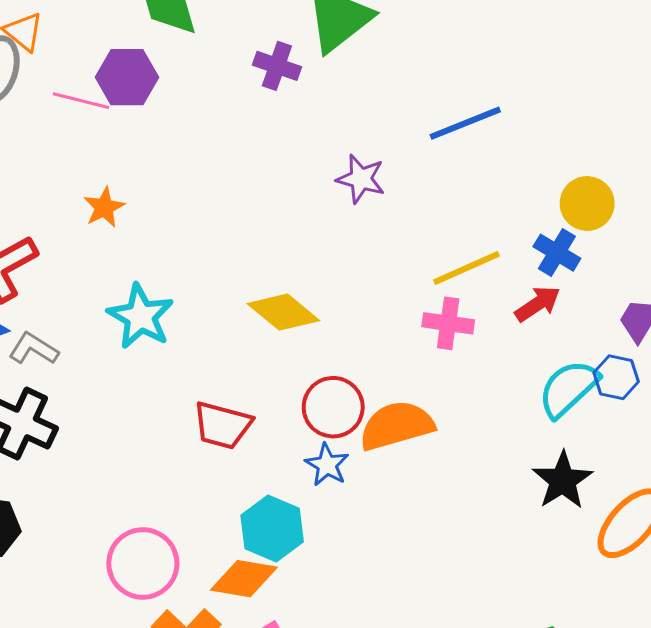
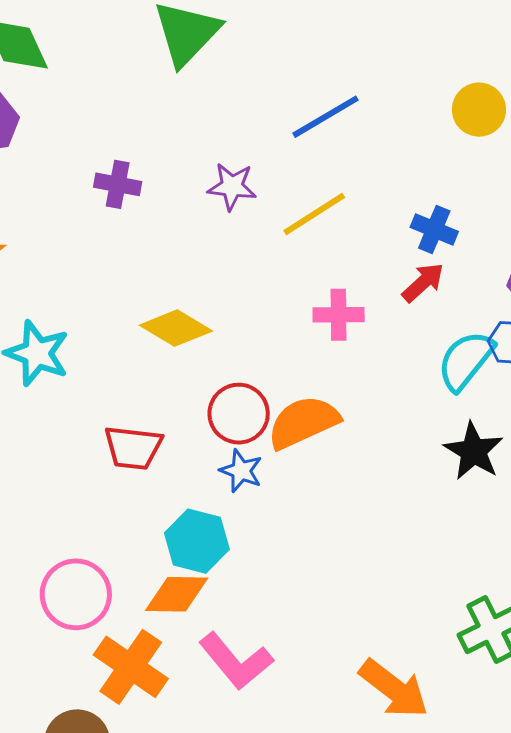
purple cross: (277, 66) -> (118, 184), moved
yellow circle: (587, 204) -> (479, 110), moved
yellow line: (466, 268) -> (314, 214), moved

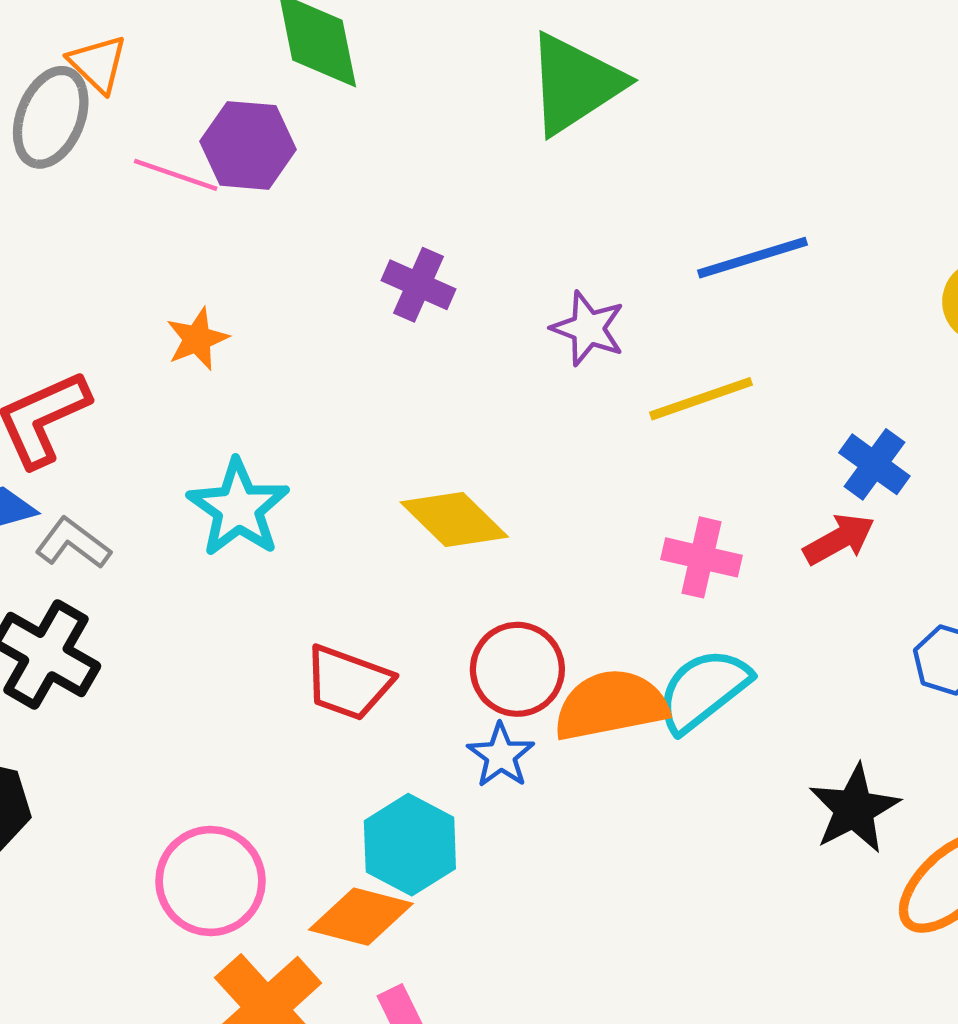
cyan semicircle: (466, 360) -> (703, 690), moved

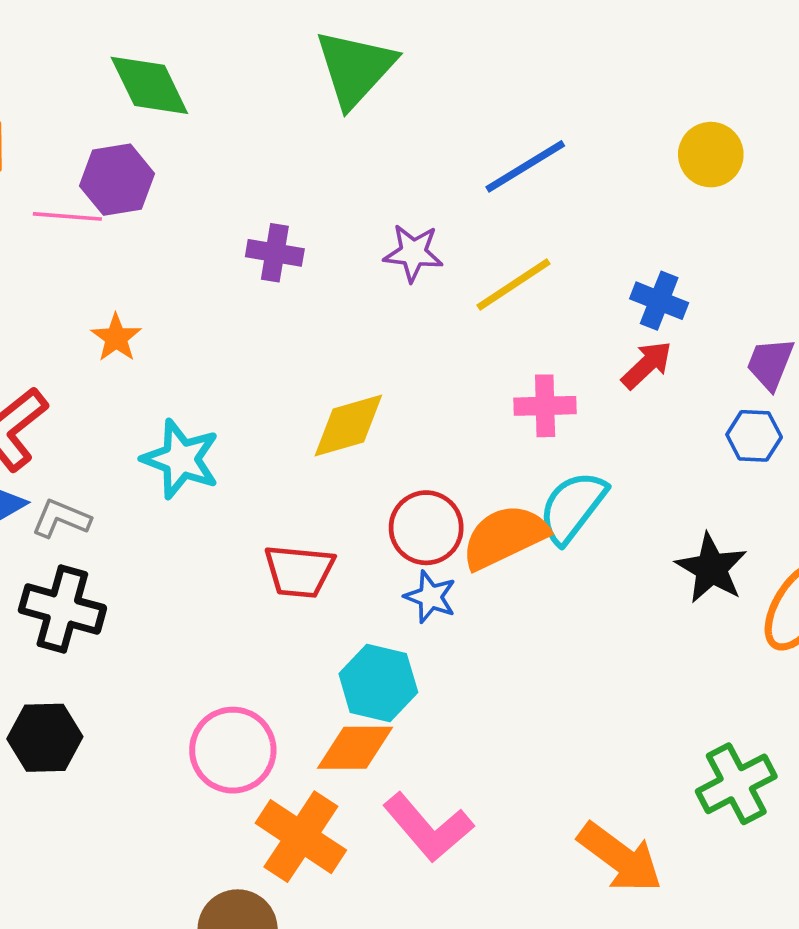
yellow diamond: (454, 520) -> (348, 425), turned -46

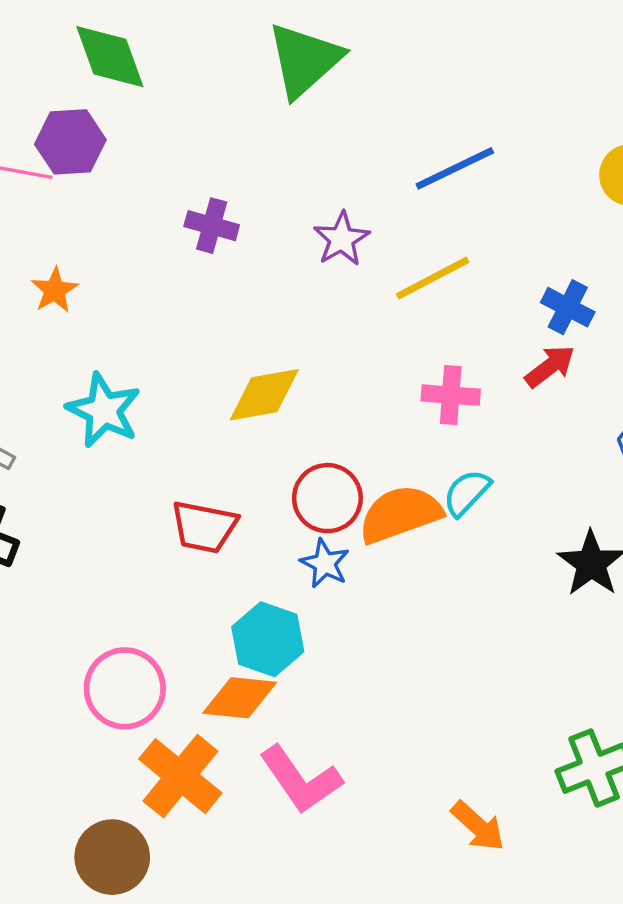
purple star: (413, 253) -> (342, 239), turned 30
cyan semicircle: (572, 507) -> (467, 493), size x0.7
orange arrow: (620, 858) -> (478, 826), size x0.7

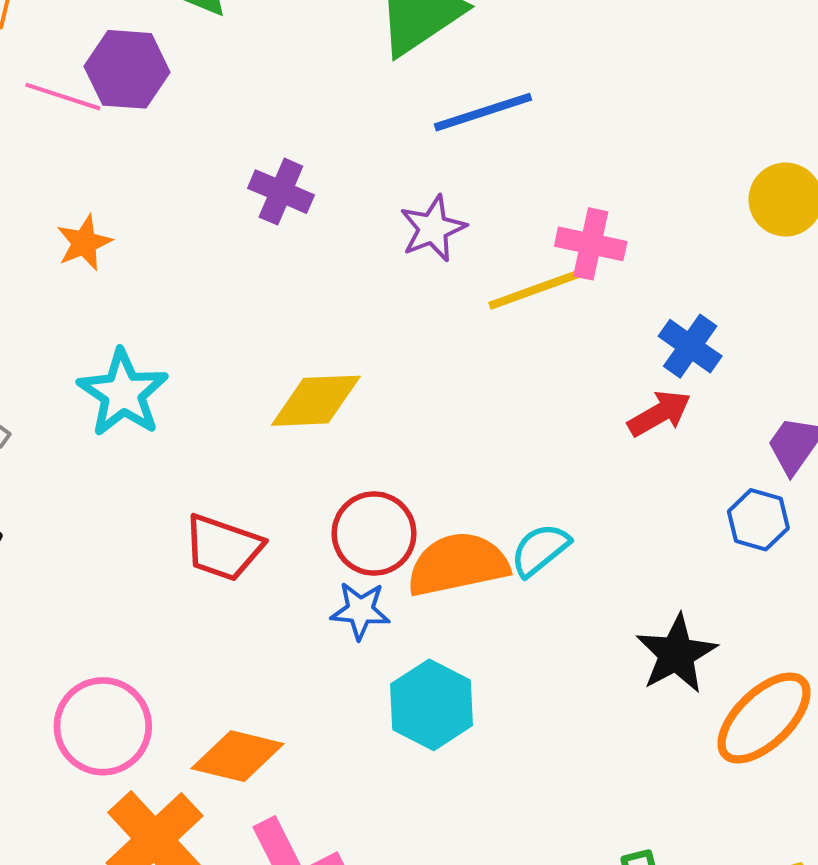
blue line: (455, 168) -> (483, 112), moved
pink cross: (451, 395) -> (591, 244), moved
blue star: (325, 563) -> (360, 611), turned -30
cyan hexagon: (268, 639) -> (432, 705), moved

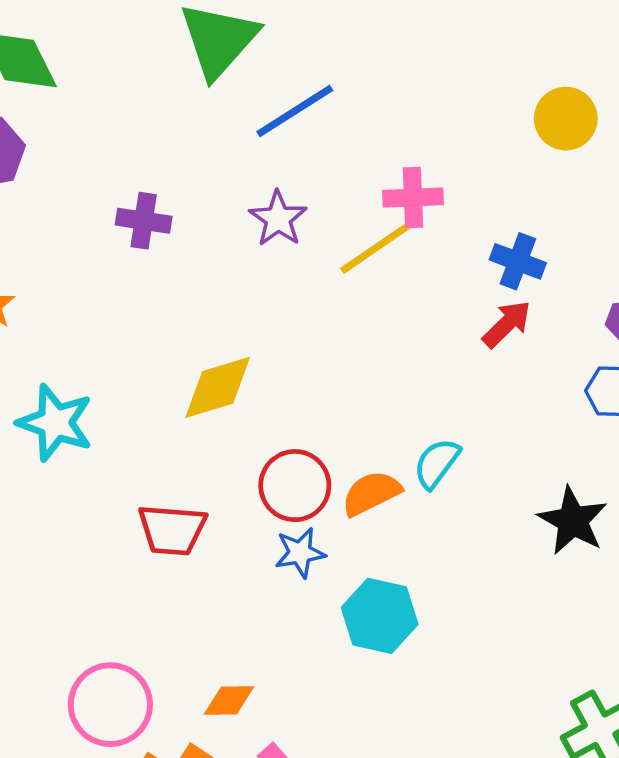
orange semicircle: (458, 564) -> (371, 493), size x0.7
orange diamond: (237, 756) -> (229, 700), size x0.7

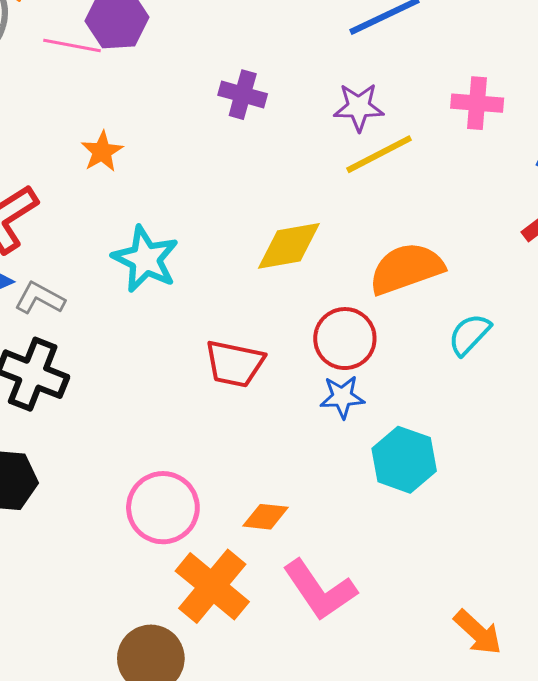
purple star: (278, 219) -> (359, 107), turned 30
yellow line: (376, 248) -> (379, 154), moved
orange semicircle: (371, 493) -> (406, 269), moved, size x1.4

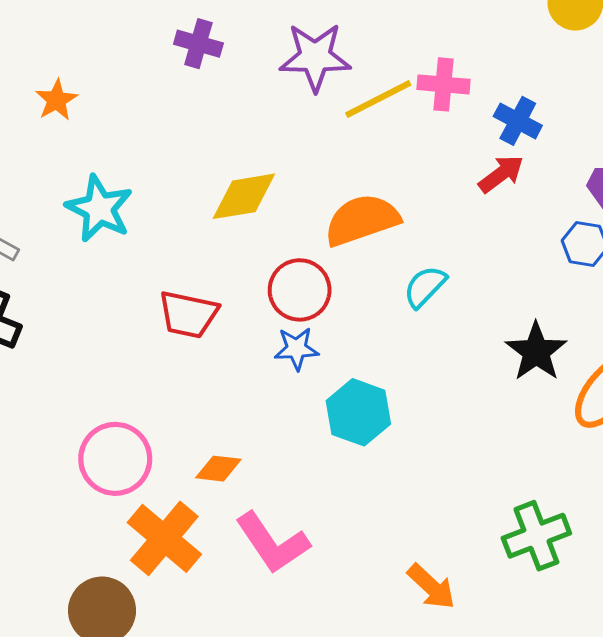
pink cross: (477, 103) -> (444, 84), moved
purple star: (359, 107) -> (315, 57), size x1.4
yellow line: (379, 154) -> (378, 99), moved

